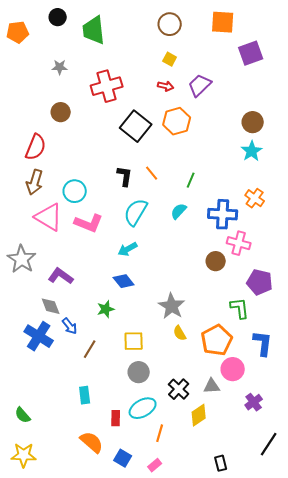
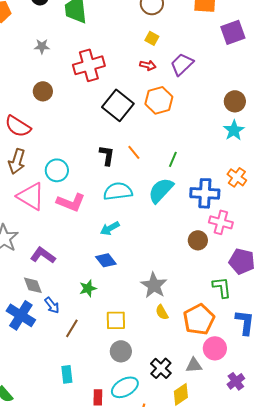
red semicircle: (36, 147) -> (18, 126), turned 100
cyan semicircle: (179, 211) -> (161, 190), size x1.6
cyan semicircle: (136, 212) -> (118, 191), turned 52

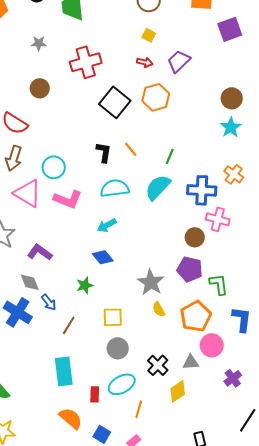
purple pentagon: (242, 261) -> (190, 269), moved
cyan rectangle: (67, 374) -> (64, 371), size x1.6

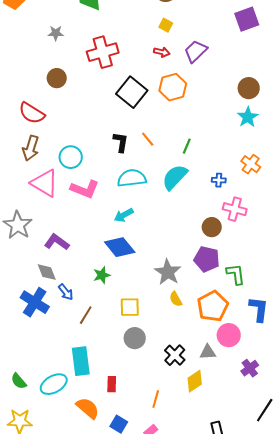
blue cross: (202, 190) -> (219, 180), size x0.5
blue diamond: (103, 257) -> (120, 247), size x1.4
cyan ellipse: (122, 384) -> (54, 384), moved

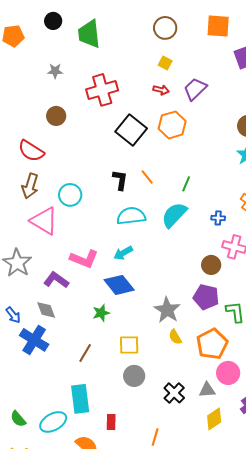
pink L-shape: (85, 189) -> (84, 259), moved
blue arrow: (66, 292) -> (13, 315), moved
yellow diamond: (195, 381) -> (214, 419), moved

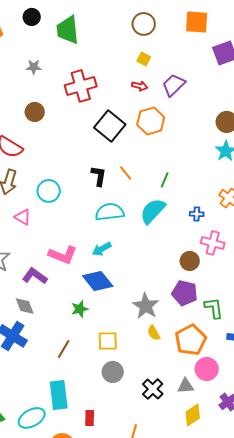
pink triangle: (44, 221) -> (23, 217), size x0.6

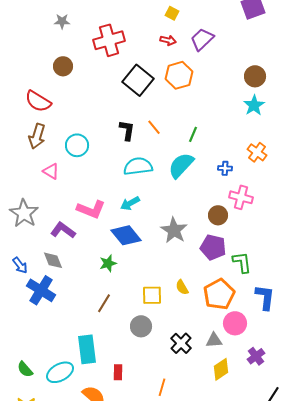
gray star: (146, 306) -> (174, 230), moved
yellow square: (108, 341) -> (152, 295), moved
brown line: (64, 349) -> (104, 303), moved

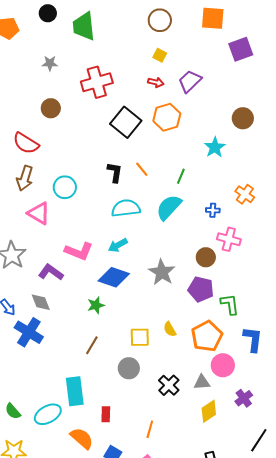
cyan star: (254, 105) -> (215, 147), moved
pink triangle: (51, 171) -> (39, 213), size x1.4
blue diamond: (126, 235) -> (114, 277), turned -32

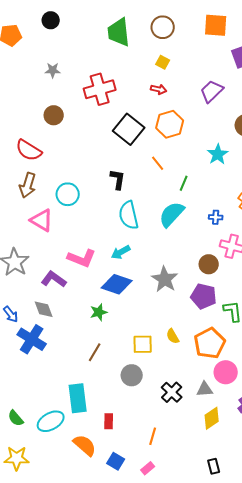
green trapezoid: (84, 26) -> (119, 32), moved
purple trapezoid: (190, 81) -> (212, 91), moved
orange line: (142, 169) -> (158, 163), moved
cyan semicircle: (126, 208) -> (129, 215), turned -96

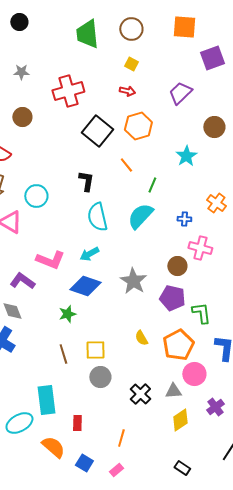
yellow square: (143, 344) -> (95, 350), moved
brown line: (95, 352) -> (63, 354), turned -48
black rectangle: (214, 466) -> (182, 468), turned -42

